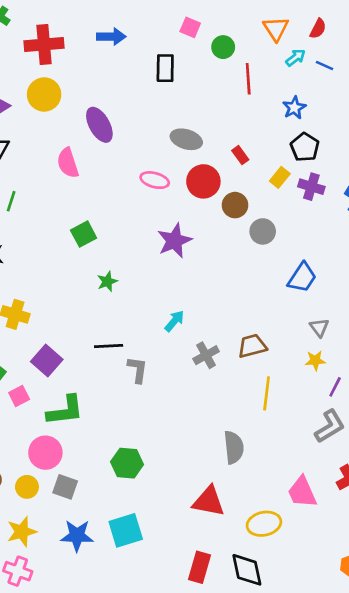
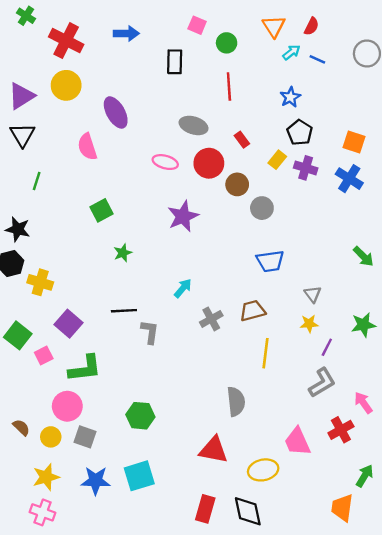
red cross: (44, 44) -> (66, 41), turned 32
red line: (248, 79) -> (229, 87), moved
blue trapezoid: (302, 278) -> (270, 261), moved, turned 48

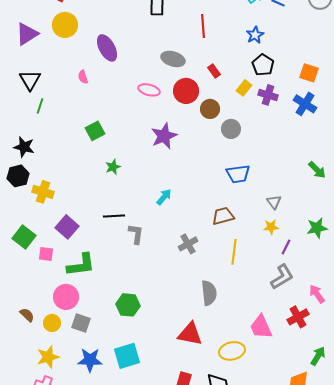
black triangle: (22, 135) -> (30, 80), moved
pink semicircle: (87, 147) -> (83, 77), size x0.6
gray cross: (211, 319) -> (188, 244), moved
pink square: (44, 356) -> (46, 254), turned 35

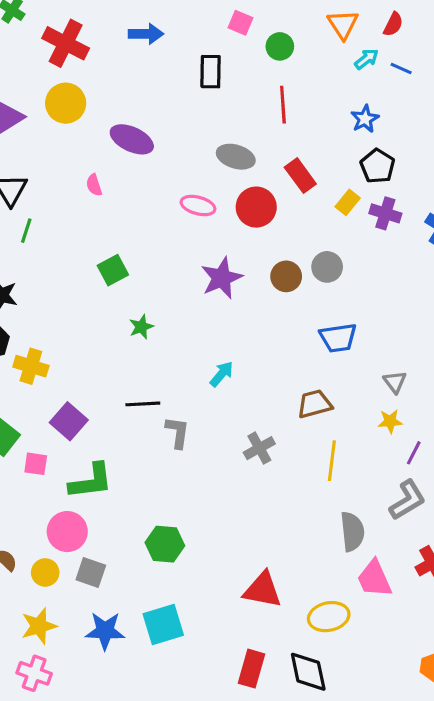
purple ellipse: (107, 48) -> (132, 139), turned -36
red rectangle: (214, 71) -> (300, 176), size x1.5
brown circle: (210, 109) -> (286, 276), moved
gray semicircle: (209, 293) -> (352, 532), moved

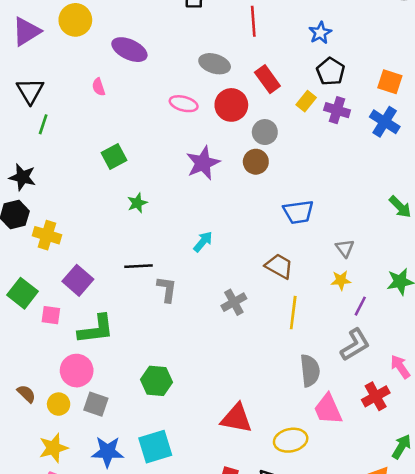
gray circle: (327, 267) -> (265, 132), moved
brown trapezoid: (314, 404) -> (279, 266), turned 44

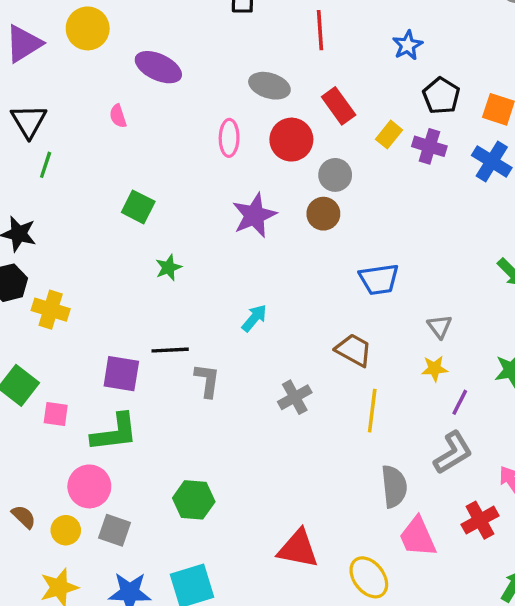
black pentagon: (331, 71) -> (441, 96), moved
pink ellipse: (184, 104) -> (229, 138), turned 76
green square: (114, 157) -> (138, 207), turned -35
purple square: (78, 280) -> (121, 374), moved, turned -32
yellow ellipse: (291, 440) -> (369, 577), turned 64

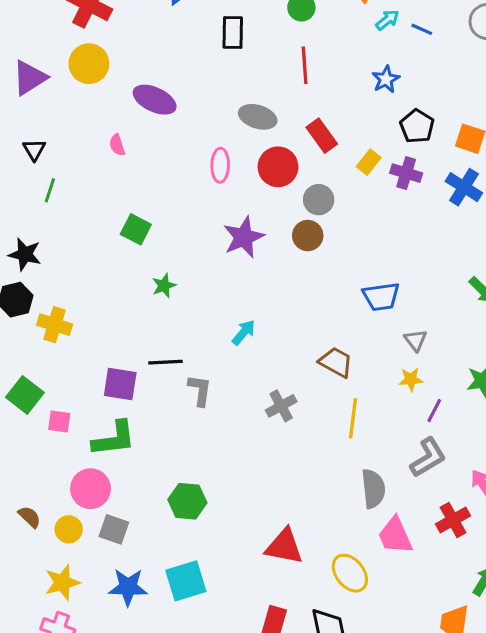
black triangle: (29, 121) -> (34, 150), size x0.7
blue trapezoid: (379, 279) -> (381, 296), moved

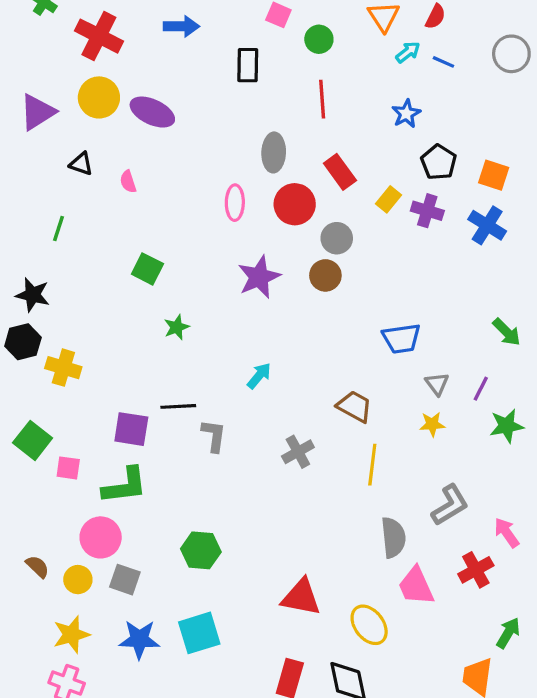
purple ellipse: (155, 100) -> (152, 112), moved
gray ellipse: (258, 117) -> (274, 152), turned 75
black triangle: (34, 150) -> (81, 164), moved, turned -40
purple line: (434, 411) -> (481, 389), moved

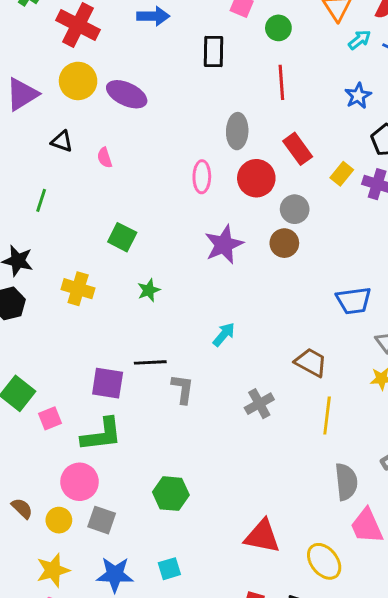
yellow cross: (63, 368) -> (78, 289), moved
pink square: (68, 468) -> (50, 418), turned -30
cyan square: (199, 633) -> (169, 569), size x0.6

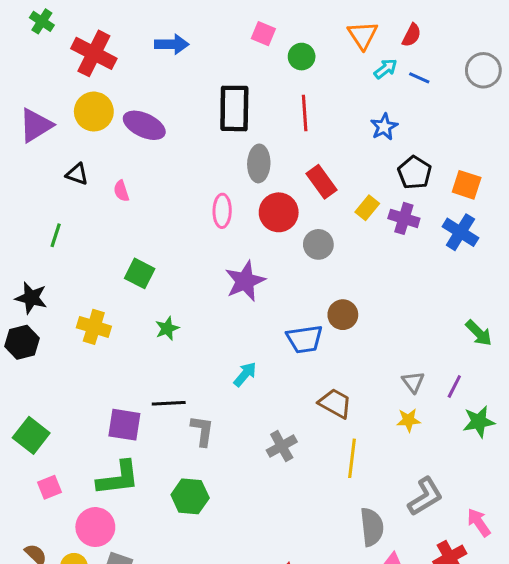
black rectangle: (214, 52) -> (234, 108), moved, size x1.4
brown circle: (284, 243) -> (343, 315), moved
blue trapezoid: (354, 301) -> (305, 339), moved
pink square: (50, 418) -> (50, 487), moved
green hexagon: (171, 494) -> (190, 496), moved

